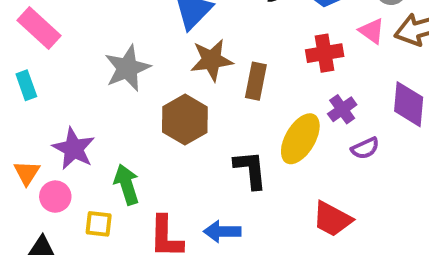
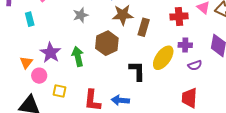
gray star: (127, 68) -> (81, 15), size x0.7
purple cross: (342, 109) -> (185, 45), turned 32
green arrow: (127, 184) -> (78, 56), moved
red trapezoid: (332, 219) -> (189, 98), moved, turned 60

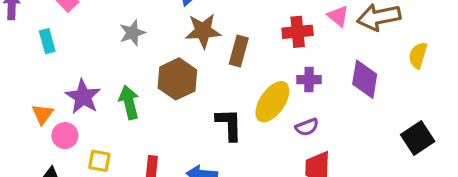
purple semicircle: (195, 65) -> (307, 127), moved

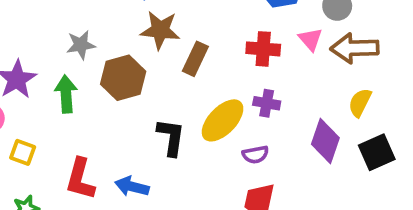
gray star: (132, 33) -> (81, 45), moved
yellow semicircle: (418, 55) -> (360, 103), moved
purple diamond: (365, 79) -> (325, 141), moved
black square: (418, 138) -> (377, 152), moved

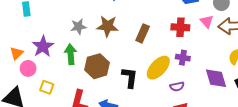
brown star: (160, 30) -> (108, 26), moved
brown hexagon: (123, 78) -> (97, 66), moved
purple diamond: (325, 141) -> (216, 78), turned -35

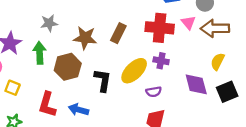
brown star: (108, 26) -> (85, 38), moved
red cross: (180, 27) -> (160, 28), size x1.4

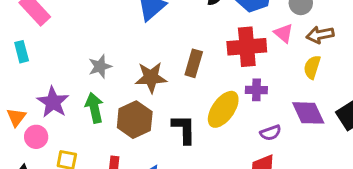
brown arrow: (215, 28) -> (320, 35), size x0.7
yellow semicircle: (218, 61) -> (312, 67), moved
purple semicircle: (154, 92) -> (271, 133), moved

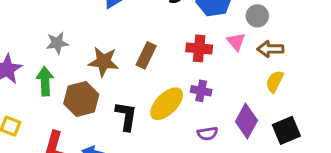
red cross: (247, 47) -> (199, 48), size x0.7
yellow semicircle: (312, 67) -> (275, 81), moved
purple diamond: (308, 113) -> (246, 121), turned 44

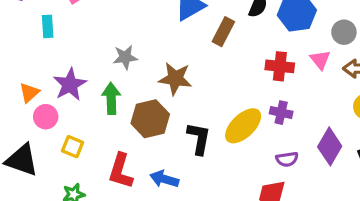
brown rectangle: (146, 55) -> (223, 32), moved

